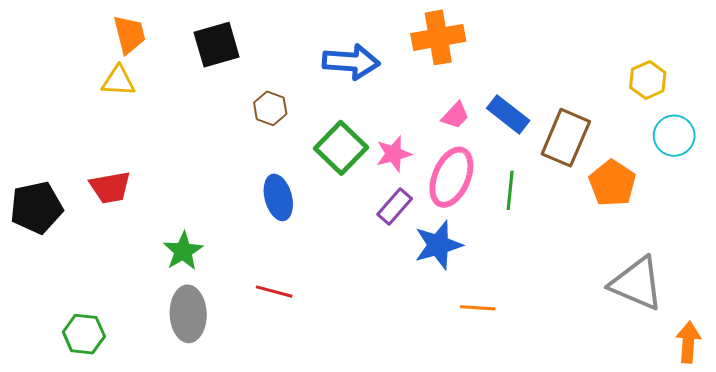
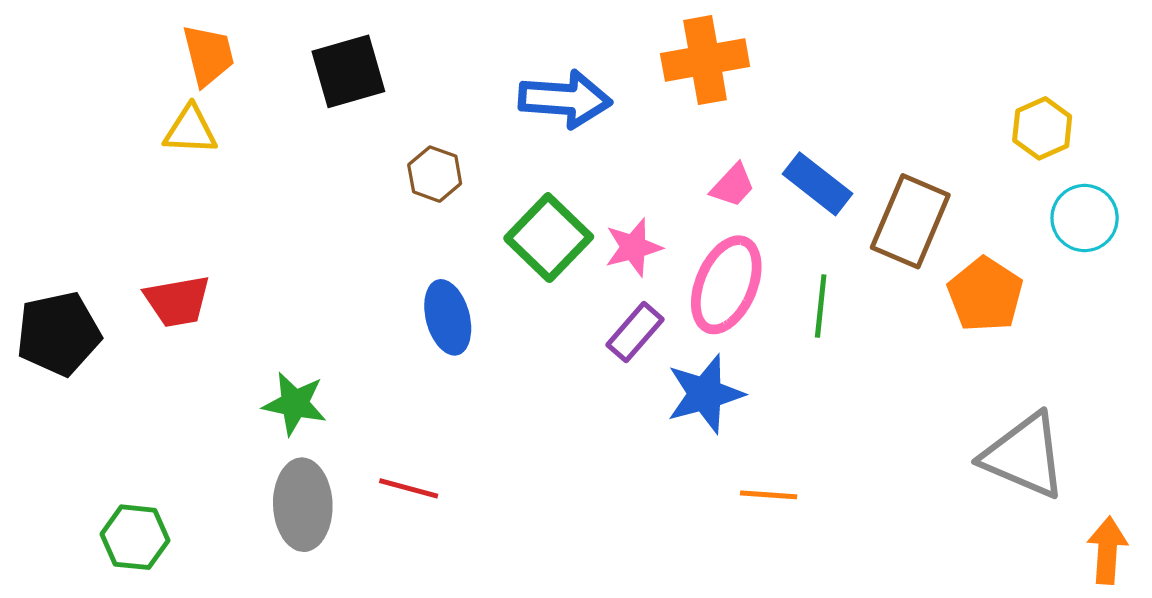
green star: (183, 251) -> (295, 404), turned -30
red line: (274, 292) -> (409, 488), moved

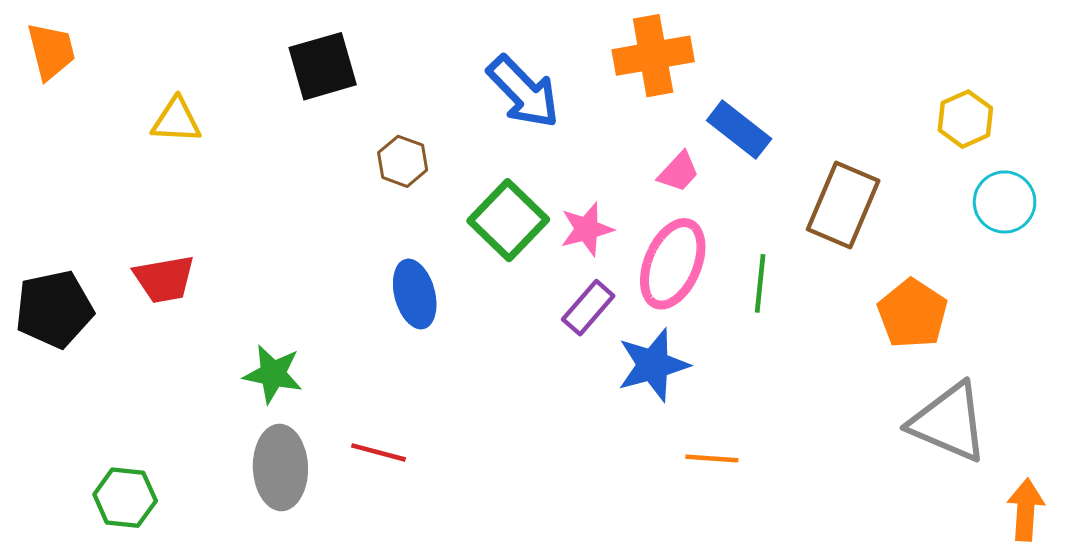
orange trapezoid: (208, 55) -> (51, 51), moved
blue arrow: (565, 99) -> (523, 92), turned 42
blue rectangle: (817, 184) -> (739, 130), moved
orange pentagon: (985, 295) -> (913, 314), moved

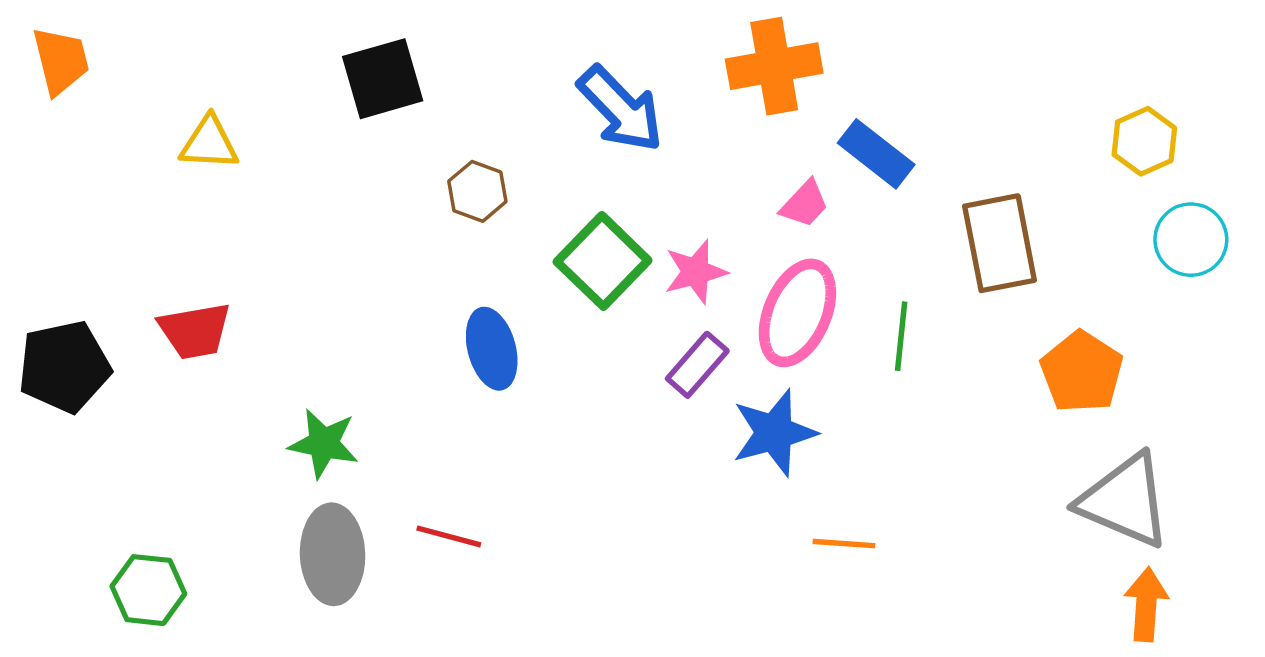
brown rectangle: (843, 205) -> (1000, 243), turned -34
orange arrow: (1026, 510) -> (1146, 604), moved

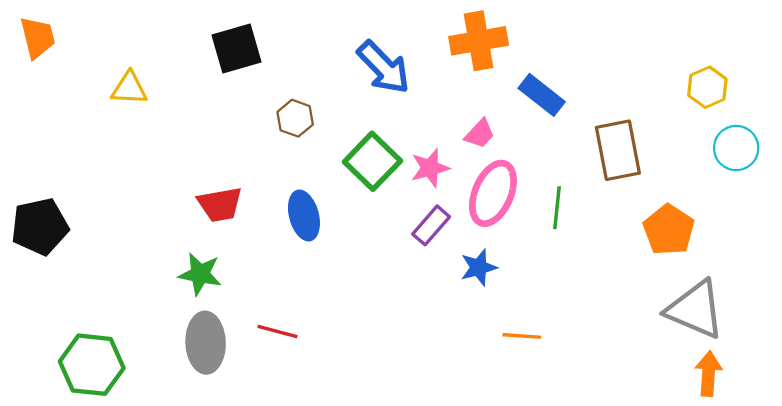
pink trapezoid: (805, 204) -> (480, 134), moved
red trapezoid: (195, 331) -> (220, 204), moved
blue star: (774, 433) -> (479, 267), size x0.7
green hexagon: (148, 590) -> (92, 365), size x1.4

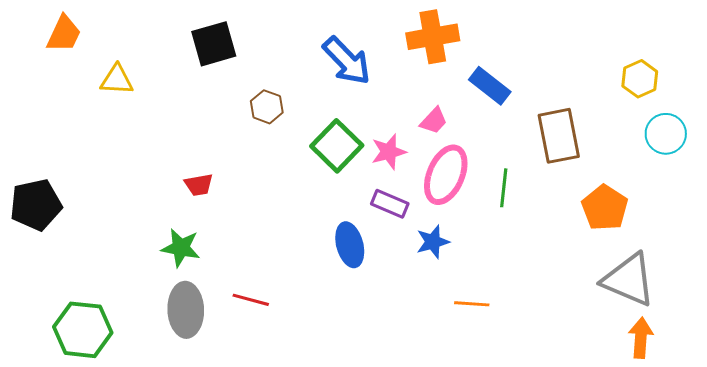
orange trapezoid: (38, 38) -> (64, 34), moved, turned 39
red trapezoid: (220, 204) -> (199, 185), size x0.7
blue ellipse: (304, 215) -> (350, 245), moved
purple rectangle: (431, 225) -> (390, 204), turned 72

